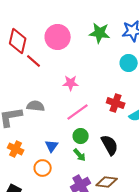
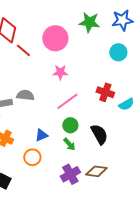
pink circle: (58, 37) -> (55, 38), moved
blue triangle: (52, 146) -> (41, 135), turned 32

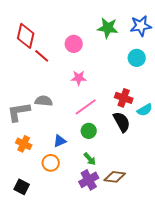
pink circle: (55, 38) -> (74, 44), size x0.7
black semicircle: (99, 134) -> (122, 122), moved
green arrow: (69, 144) -> (90, 159), moved

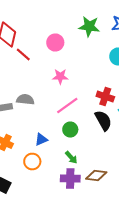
purple cross: (89, 180) -> (70, 178), turned 30

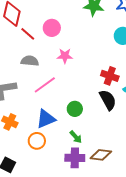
pink circle: (55, 42) -> (52, 28), moved
gray semicircle: (25, 100) -> (30, 61), moved
pink line: (67, 106) -> (45, 85), moved
blue triangle: (41, 140) -> (46, 119), size x1.5

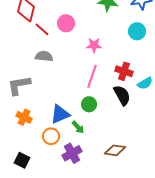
pink star: (65, 56) -> (94, 45), moved
pink line: (45, 85) -> (92, 76), moved, turned -35
green arrow: (76, 137) -> (78, 127), moved
purple cross: (75, 158) -> (72, 153), moved, turned -30

